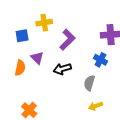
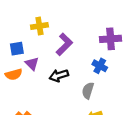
blue square: (22, 36) -> (17, 49), moved
orange semicircle: (20, 68) -> (14, 74), turned 63

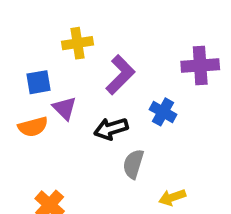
blue cross: (100, 66) -> (163, 112), moved
gray semicircle: (88, 91) -> (133, 164), moved

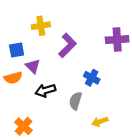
blue cross: (163, 112) -> (92, 78), moved
black arrow: (111, 129) -> (45, 90), moved

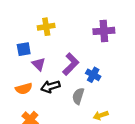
purple cross: (117, 40) -> (104, 31), moved
purple L-shape: (67, 45) -> (71, 64), moved
orange semicircle: (13, 78) -> (24, 89), moved

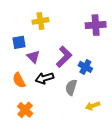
orange semicircle: (24, 89) -> (19, 80), turned 77

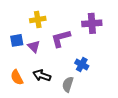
purple triangle: (33, 57) -> (34, 46), moved
purple L-shape: (64, 57) -> (61, 38), moved, turned -150
black arrow: (45, 78) -> (42, 75), turned 36

